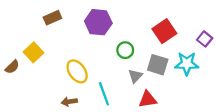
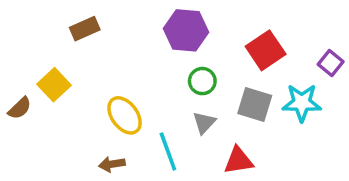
purple hexagon: (98, 22) -> (186, 30), moved
gray triangle: (135, 76) -> (204, 123), moved

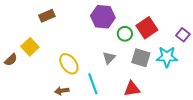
green circle: (202, 81) -> (125, 34), moved
gray triangle: (204, 123) -> (109, 58), moved

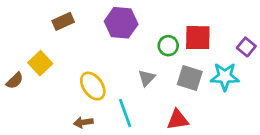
purple hexagon: (103, 17) -> (121, 23), moved
red square: (147, 28) -> (198, 38), turned 35

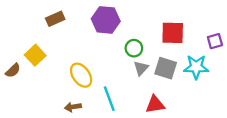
green circle: (168, 46) -> (134, 48), moved
purple square: (246, 47) -> (215, 41), turned 35
gray triangle: (147, 78) -> (141, 68), moved

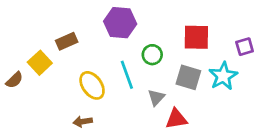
brown rectangle: (55, 19) -> (67, 41), moved
cyan star: (196, 67) -> (223, 76), turned -30
gray triangle: (141, 68) -> (156, 97), moved
cyan line: (109, 99) -> (127, 75), moved

